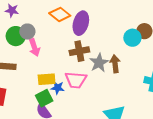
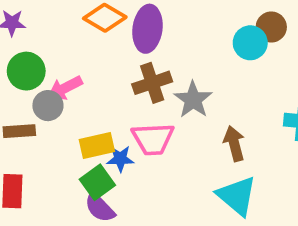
gray circle: (27, 32) -> (48, 106), moved
pink arrow: (34, 48) -> (65, 88), turned 90
brown arrow: (115, 64) -> (234, 144), moved

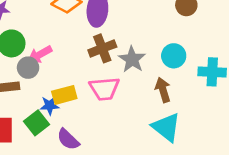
cyan circle: (250, 43) -> (174, 56), moved
blue star: (120, 159) -> (50, 106), moved
green square: (97, 182) -> (37, 123), moved

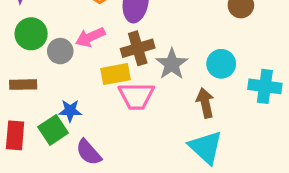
pink arrow: (40, 54) -> (90, 37), moved
gray circle: (28, 68) -> (60, 51), moved
yellow rectangle: (64, 95) -> (116, 74), moved

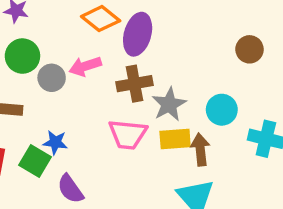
yellow rectangle: (116, 74) -> (175, 139), moved
green square: (53, 130) -> (35, 161), turned -32

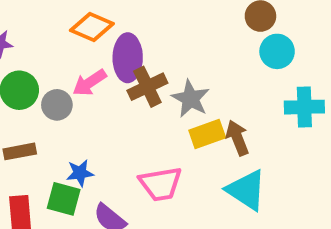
purple ellipse: (138, 34) -> (128, 58), moved
cyan circle: (222, 110) -> (277, 51), moved
pink trapezoid: (128, 134) -> (161, 184), moved

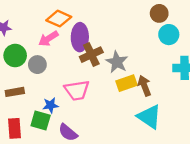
pink arrow: (89, 83) -> (48, 39), moved
pink trapezoid: (161, 184) -> (77, 90), moved

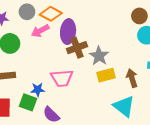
gray circle: (37, 65) -> (27, 12), moved
brown arrow: (144, 86) -> (132, 78), moved

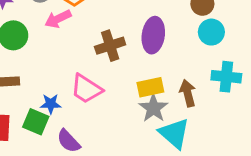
purple ellipse: (68, 32) -> (153, 35), moved
gray star: (99, 56) -> (153, 108), moved
pink trapezoid: (62, 78) -> (86, 89), turned 35

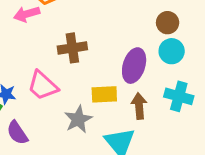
purple ellipse: (153, 35) -> (134, 66), moved
gray star: (153, 108) -> (78, 119), moved

